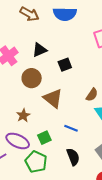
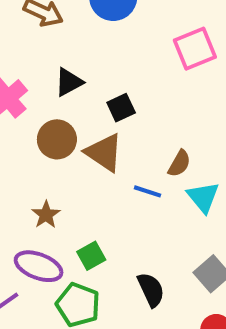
brown triangle: (53, 98) -> (104, 153), moved
blue line: (71, 128) -> (147, 191), moved

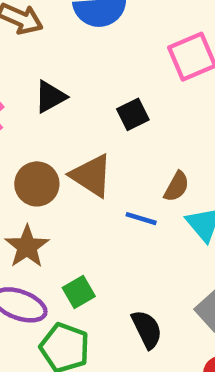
black square: (121, 108) -> (133, 114), moved
brown circle: (57, 139) -> (37, 184), moved
brown star: (46, 215) -> (27, 247), size x1.4

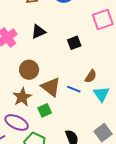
brown triangle: (91, 175) -> (51, 87), moved
green square: (79, 292) -> (45, 110), moved

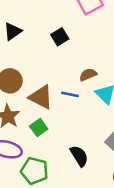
brown semicircle: (91, 76) -> (88, 75), turned -136

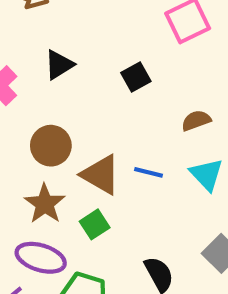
brown semicircle: (88, 75) -> (196, 120), moved

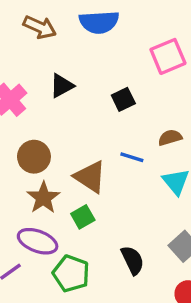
brown circle: (51, 146) -> (34, 157), moved
blue line: (148, 172) -> (132, 157), moved

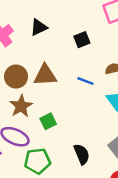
brown triangle: (90, 177) -> (45, 75), moved, turned -40
green pentagon: (71, 274) -> (37, 161), turned -30

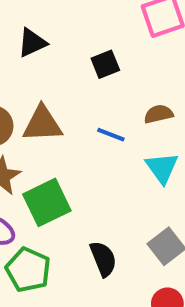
green square: (48, 121) -> (47, 202), size x1.6
green pentagon: (37, 161) -> (28, 270), turned 30

